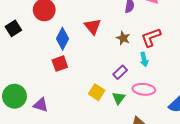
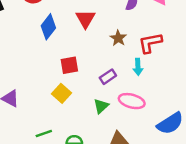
red square: (60, 64) -> (69, 65), moved
yellow square: (97, 92) -> (62, 93), moved

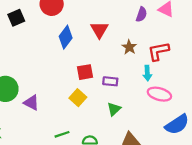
purple rectangle: (108, 77) -> (110, 81), moved, turned 40
pink ellipse: (132, 101) -> (159, 94), moved

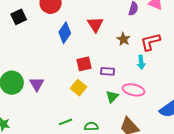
pink ellipse: (159, 94) -> (134, 90), moved
purple triangle: (31, 103) -> (37, 84), moved, turned 35

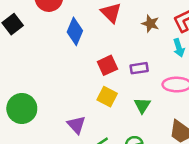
purple triangle: (37, 84) -> (76, 125), moved
green triangle: (112, 97) -> (142, 105), moved

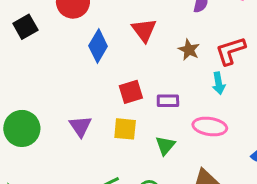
yellow square: (107, 97) -> (125, 129), turned -30
purple triangle: (76, 125) -> (80, 126), moved

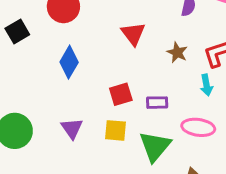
blue diamond: (98, 46) -> (69, 62), moved
green triangle: (165, 145) -> (155, 146), size x1.6

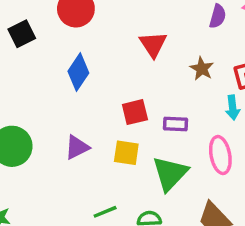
pink ellipse: (198, 127) -> (220, 155), turned 68
purple triangle: (72, 128) -> (77, 147), turned 35

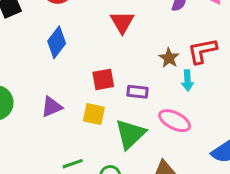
brown star: (202, 69) -> (169, 58), moved
pink ellipse: (220, 155) -> (175, 121), turned -56

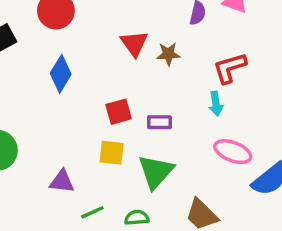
brown star: (169, 58) -> (168, 54), moved, turned -30
purple triangle: (52, 107) -> (62, 181), moved, turned 35
pink ellipse: (175, 121) -> (233, 152), moved

